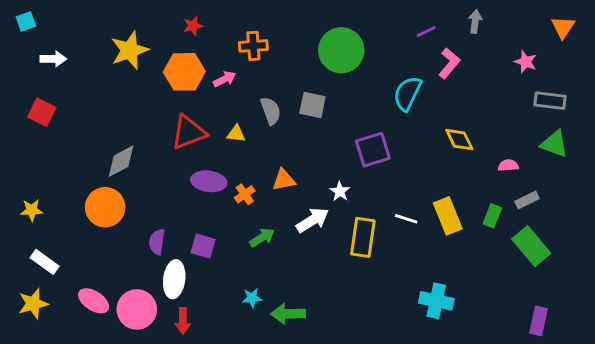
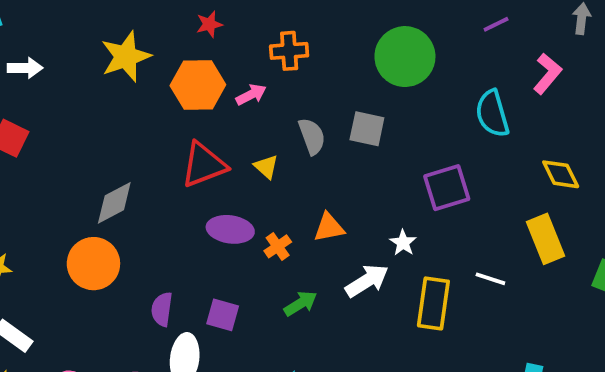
purple line: (426, 32) -> (496, 24), moved
cyan semicircle: (407, 93) -> (492, 114), turned -42
yellow triangle: (236, 134) -> (266, 167), turned 36
yellow rectangle: (448, 216) -> (545, 239), moved

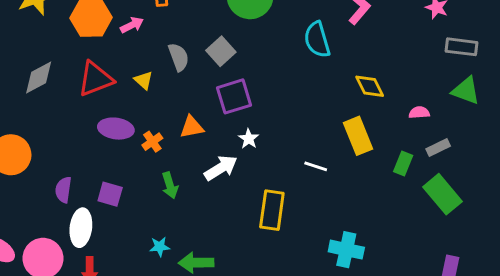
gray square: (367, 129) -> (221, 51), turned 36
purple square: (447, 188) -> (234, 96), moved
gray diamond: (114, 203) -> (39, 77), moved
green arrow: (300, 303) -> (170, 185), turned 105
yellow rectangle: (433, 303) -> (272, 210), moved

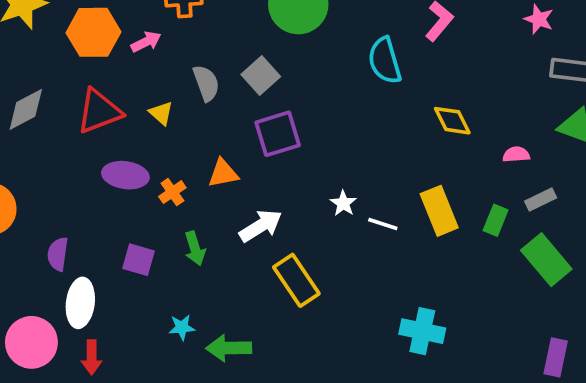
yellow rectangle: (358, 136) -> (439, 211), moved
white star: (249, 139) -> (343, 203), moved
purple square: (110, 194) -> (139, 260), moved
yellow rectangle: (272, 210) -> (296, 280), moved, turned -42

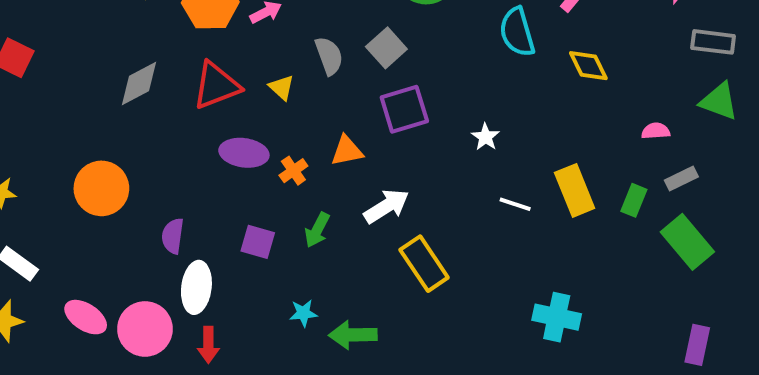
yellow diamond: (452, 121) -> (588, 66), moved
white star: (343, 203) -> (485, 137), moved
green arrow: (195, 248) -> (317, 230), turned 44

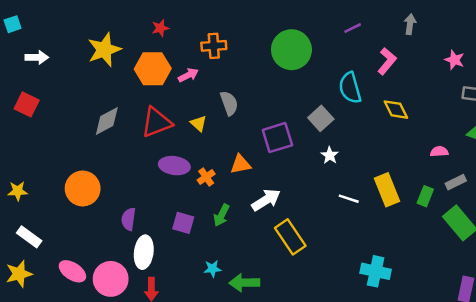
gray square: (386, 48) -> (321, 118), moved

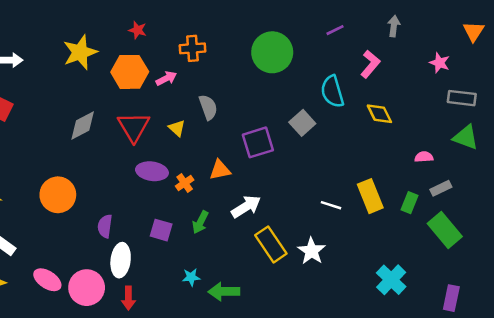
red star: (160, 28) -> (138, 30), turned 30
red triangle: (156, 122) -> (134, 127), turned -40
white star: (330, 155) -> (311, 251), moved, size x1.5
cyan cross: (376, 271) -> (391, 280), moved, turned 32

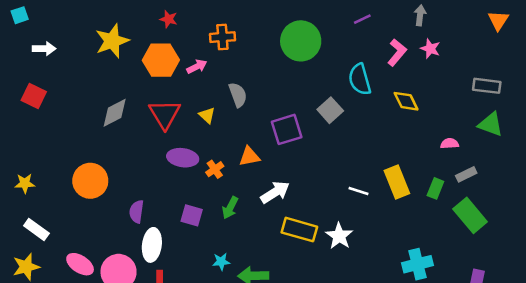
pink star: (440, 63) -> (430, 49), moved
yellow rectangle: (271, 244) -> (299, 230), turned -40
cyan cross: (391, 280) -> (417, 264), turned 32

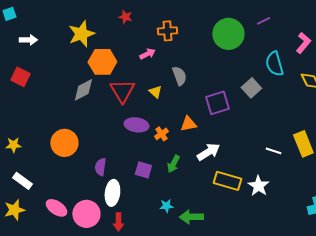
purple line: (362, 19) -> (263, 21), moved
orange hexagon: (161, 60) -> (102, 62), moved

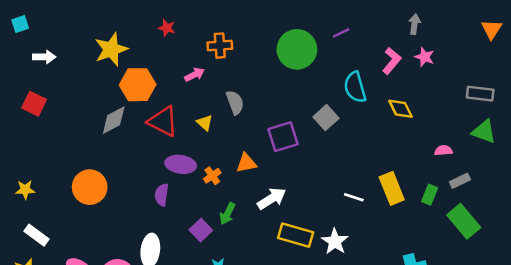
red triangle: (122, 91) -> (163, 121), turned -32
purple semicircle: (100, 167) -> (162, 195), moved
purple square: (143, 170) -> (201, 230), moved, turned 30

